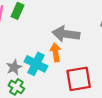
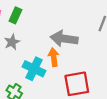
gray star: (14, 67) -> (12, 42), moved

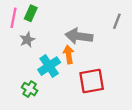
cyan cross: (34, 69) -> (49, 66), turned 30

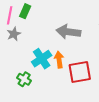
gray star: (27, 40) -> (14, 34), moved
orange arrow: (69, 55) -> (59, 60), moved

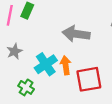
gray star: (14, 34) -> (14, 51), moved

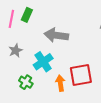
gray arrow: (76, 34) -> (56, 35), moved
orange arrow: (66, 65) -> (60, 83), moved

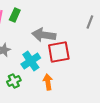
red square: (81, 75) -> (59, 52), moved
green cross: (26, 82) -> (14, 81), turned 32

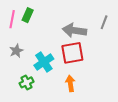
gray arrow: (44, 35) -> (74, 30), moved
orange arrow: (48, 82) -> (70, 83), moved

